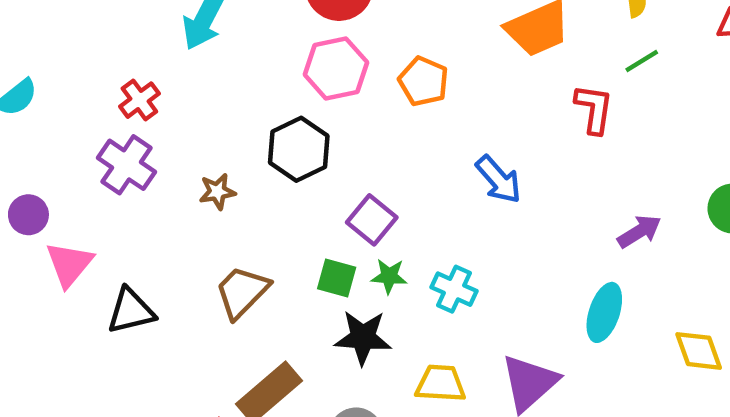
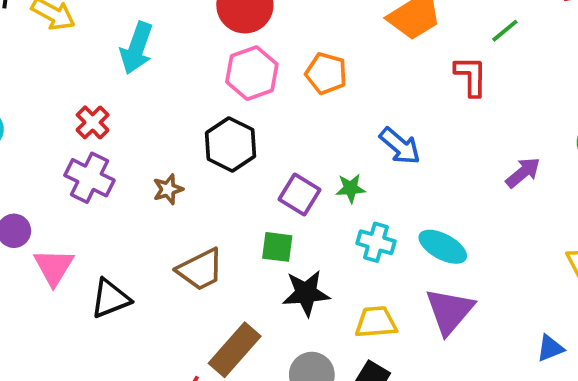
green star: (389, 276) -> (351, 188), moved
brown trapezoid: (242, 292) -> (200, 270), turned -153
cyan ellipse: (604, 312) -> (443, 247), moved, turned -72

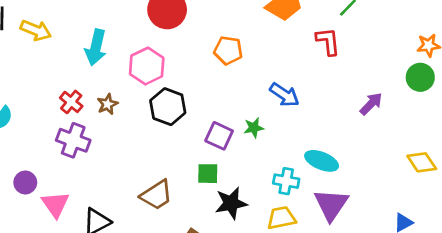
pink hexagon: (252, 73) -> (147, 66), moved
brown star: (168, 189) -> (107, 104), moved
cyan cross: (376, 242) -> (286, 181), moved

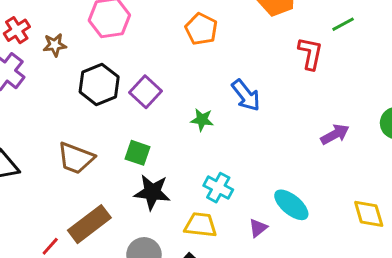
black hexagon: (168, 107) -> (99, 84), moved
purple square: (219, 136) -> (145, 92), moved
cyan ellipse: (322, 161) -> (291, 205), moved
brown trapezoid: (156, 195) -> (76, 158), turned 36
purple triangle: (331, 205) -> (258, 228), size x0.5

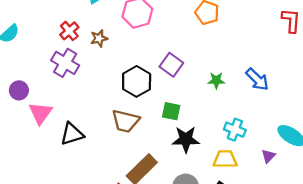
black hexagon: (99, 84) -> (137, 81), moved
blue arrow: (246, 95) -> (257, 79), moved

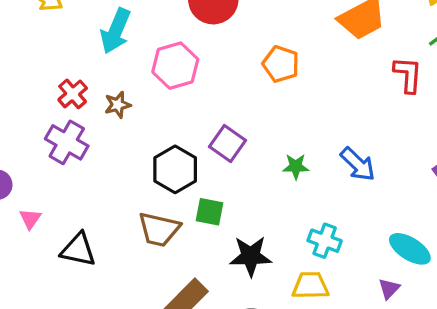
green square: (171, 111) -> (210, 212), moved
pink triangle: (40, 113) -> (30, 219), size x0.6
black triangle: (72, 134) -> (78, 250), turned 30
purple triangle: (268, 156) -> (389, 289), moved

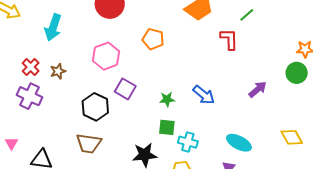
pink hexagon: (175, 66) -> (106, 56), moved
green square: (210, 212) -> (167, 127), moved

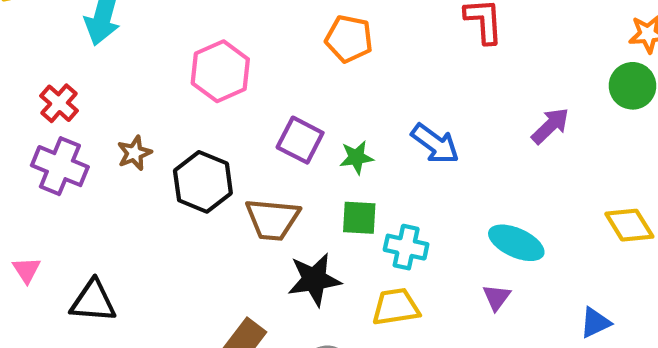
orange pentagon: (153, 39) -> (349, 39), moved
brown star: (58, 71) -> (134, 153), moved
purple square: (125, 89) -> (300, 140), moved
brown trapezoid: (89, 143) -> (272, 219), moved

